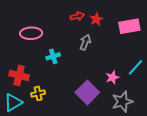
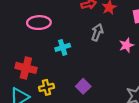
pink star: (112, 77) -> (126, 45), moved
purple square: (87, 92) -> (83, 86), moved, size x0.6

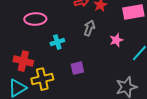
purple square: (83, 86) -> (77, 68), moved, turned 32
yellow cross: (46, 87) -> (42, 79), size x1.5

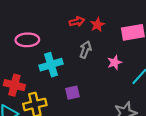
cyan cross: (57, 42) -> (51, 65), size x1.5

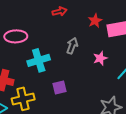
red arrow: (77, 22) -> (60, 11), moved
red star: (97, 25) -> (95, 21), moved

